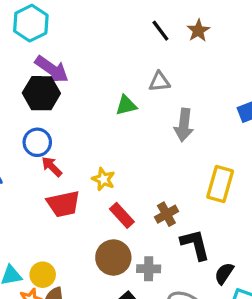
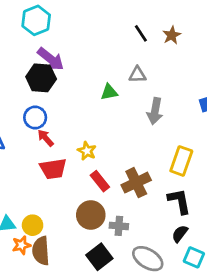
brown cross: (166, 214) -> (136, 183), size x1.5
black L-shape: (195, 245) -> (179, 201), moved

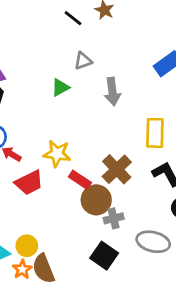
yellow star: (87, 151) -> (57, 154), size x1.4
brown circle: (91, 215) -> (96, 200), moved

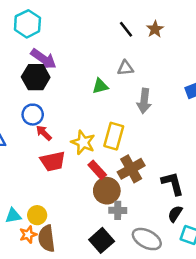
yellow rectangle: (155, 133) -> (114, 136), moved

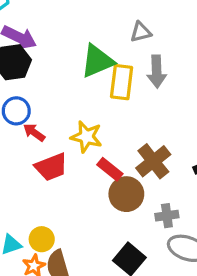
gray triangle: (125, 68) -> (141, 32), moved
green triangle: (100, 86) -> (97, 61), size x1.6
yellow rectangle: (114, 136) -> (122, 82), moved
gray cross: (118, 210) -> (167, 216), moved

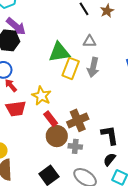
gray cross: (167, 216) -> (75, 146), moved

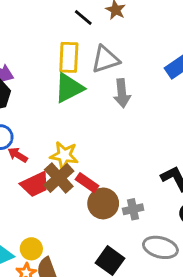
gray triangle: (90, 41) -> (105, 59), size x1.5
yellow rectangle: (71, 68) -> (69, 57), moved
brown cross: (78, 120) -> (59, 178), moved

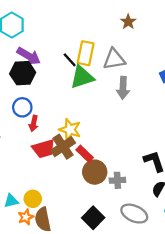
black line: (83, 17) -> (70, 60), moved
red arrow: (18, 155) -> (34, 123), turned -119

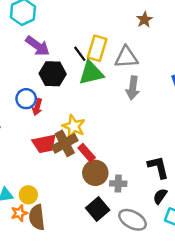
black hexagon: (23, 73) -> (53, 74), moved
red arrow: (34, 123) -> (37, 107), moved
black square: (93, 218) -> (98, 209), moved

